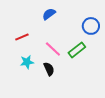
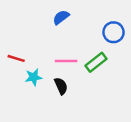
red line: (22, 37) -> (16, 58), moved, turned 40
pink line: (53, 49) -> (66, 61), turned -42

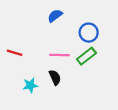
blue circle: (113, 32) -> (89, 33), moved
cyan star: (34, 77) -> (30, 85), moved

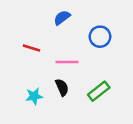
red line: (15, 53) -> (32, 48), moved
green rectangle: (86, 56) -> (99, 91), moved

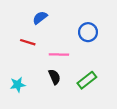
blue semicircle: (62, 18) -> (40, 18), moved
cyan star: (34, 96) -> (18, 85), moved

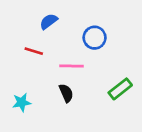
blue circle: (88, 32) -> (95, 38), moved
green rectangle: (87, 80) -> (120, 89), moved

